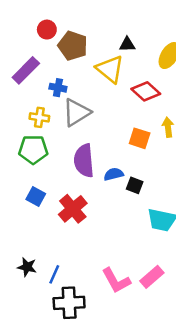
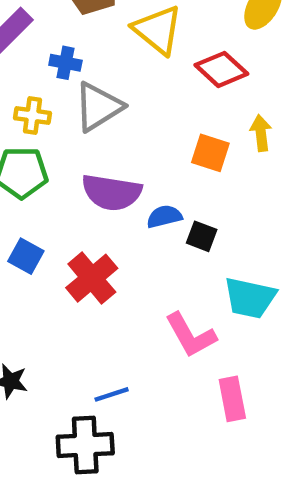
purple semicircle: (84, 161) -> (112, 192), turned -76
blue line: (54, 274) -> (112, 394), moved, turned 48
pink rectangle: (152, 277) -> (232, 399), turned -60
pink L-shape: (116, 281) -> (191, 335), moved

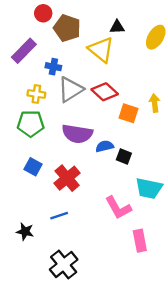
red diamond: (221, 69) -> (105, 92), moved
blue line: (112, 394) -> (59, 216), moved
black cross: (85, 445) -> (64, 265), turned -36

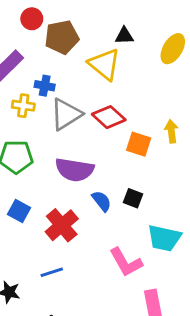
brown pentagon: (67, 28) -> (62, 37), turned -30
yellow cross: (36, 94) -> (23, 106), moved
blue semicircle: (105, 146) -> (102, 201), moved, turned 66

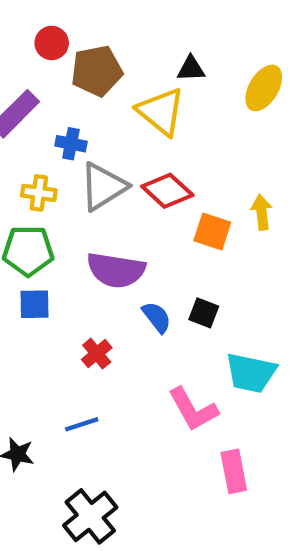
yellow cross: (23, 106) -> (39, 193), moved
blue square: (19, 211) -> (35, 304), moved, turned -30
red cross: (62, 225) -> (97, 354), size x0.6

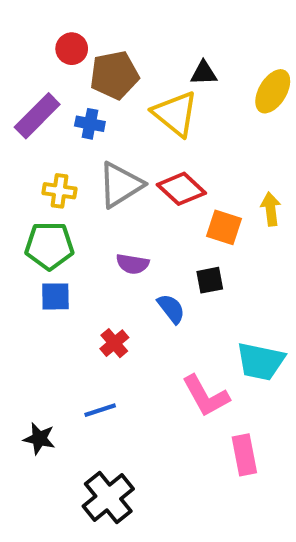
blue cross: (71, 144) -> (90, 124), moved
purple semicircle: (116, 270) -> (133, 264), size x0.6
black square: (204, 313) -> (210, 280), moved, turned -32

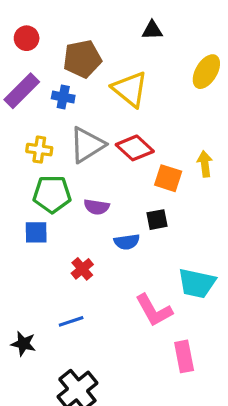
red circle: (72, 49) -> (27, 38), moved
black triangle: (204, 73) -> (152, 30), moved
green pentagon: (49, 246) -> (52, 194), moved
blue semicircle: (171, 309) -> (127, 242), turned 120

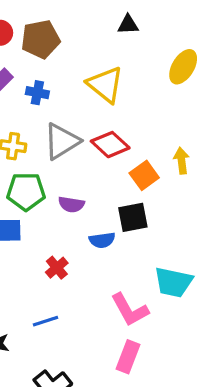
brown pentagon: (82, 59) -> (41, 39), moved
orange square: (168, 178) -> (144, 175), turned 36
black square: (157, 220) -> (133, 217), size x1.4
pink rectangle: (184, 356) -> (128, 357), moved, turned 32

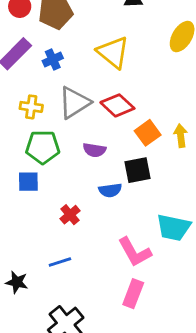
blue cross: (37, 93) -> (53, 60), turned -36
yellow arrow: (181, 161) -> (181, 136), moved
purple semicircle: (71, 204) -> (94, 150), moved

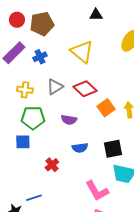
gray triangle: (74, 103) -> (55, 87), size x0.7
black square: (138, 170) -> (113, 149), moved
blue line: (60, 262) -> (34, 198), moved

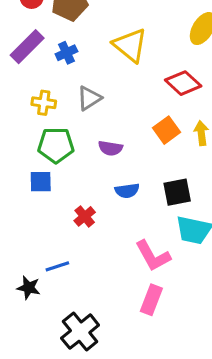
red diamond: (85, 89) -> (183, 83), moved

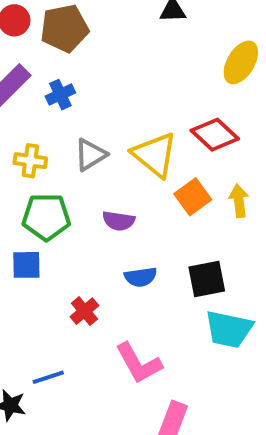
yellow triangle: (130, 45) -> (155, 155), moved
pink L-shape: (153, 256) -> (139, 363), moved

